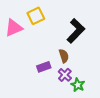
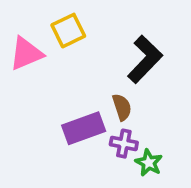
purple rectangle: (44, 67) -> (84, 128), size x1.5
purple cross: (65, 75) -> (124, 144), turned -32

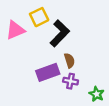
black L-shape: (145, 59) -> (60, 33), moved
green star: (149, 163) -> (97, 94), moved

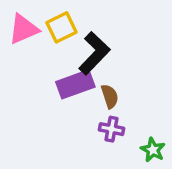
pink triangle: (15, 30) -> (24, 29), moved
purple rectangle: (48, 72) -> (75, 84), moved

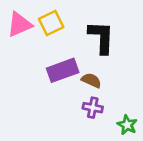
black L-shape: (94, 53) -> (101, 37), moved, turned -42
brown semicircle: (110, 96) -> (91, 80), turned -48

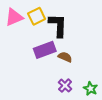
black L-shape: (101, 37) -> (58, 25), moved
purple cross: (93, 108) -> (65, 86), moved, turned 32

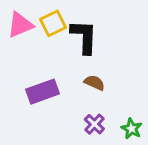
purple rectangle: (45, 50) -> (43, 92), moved

